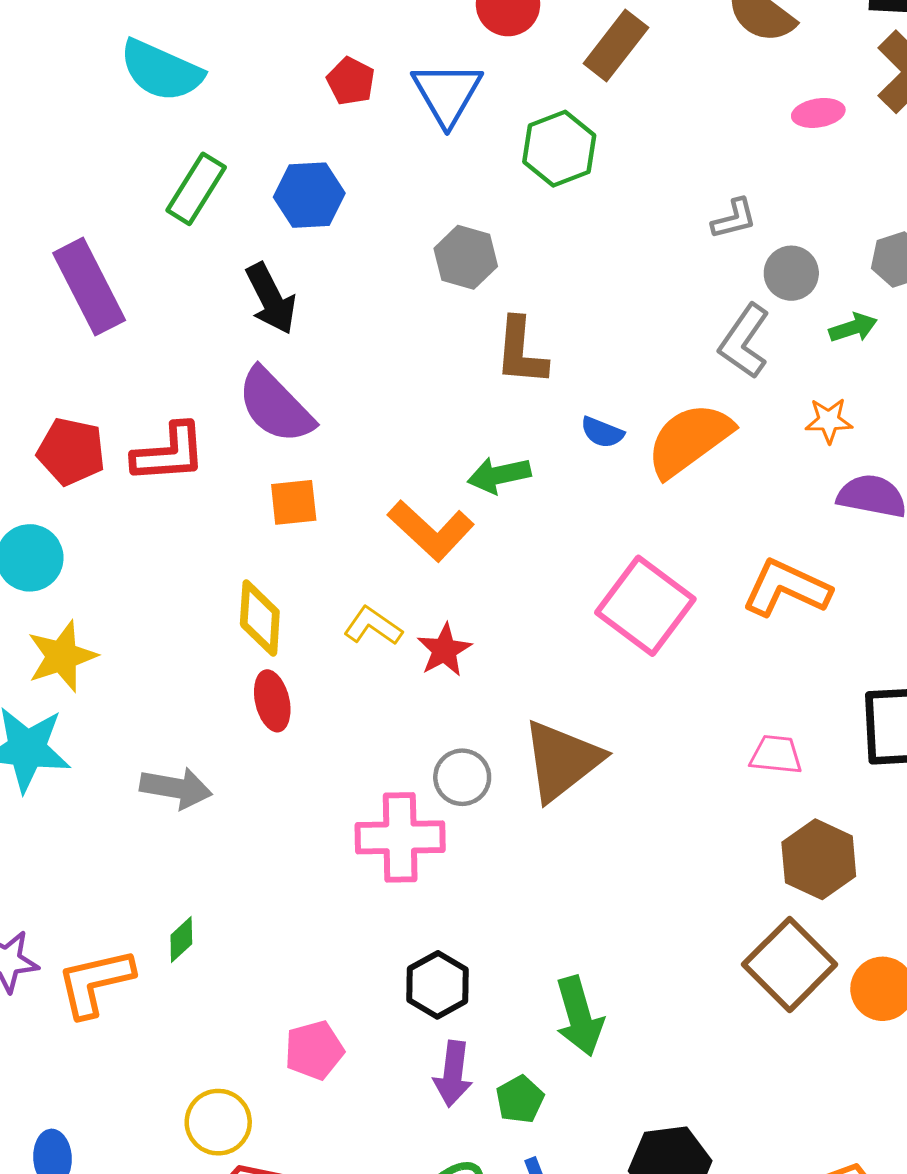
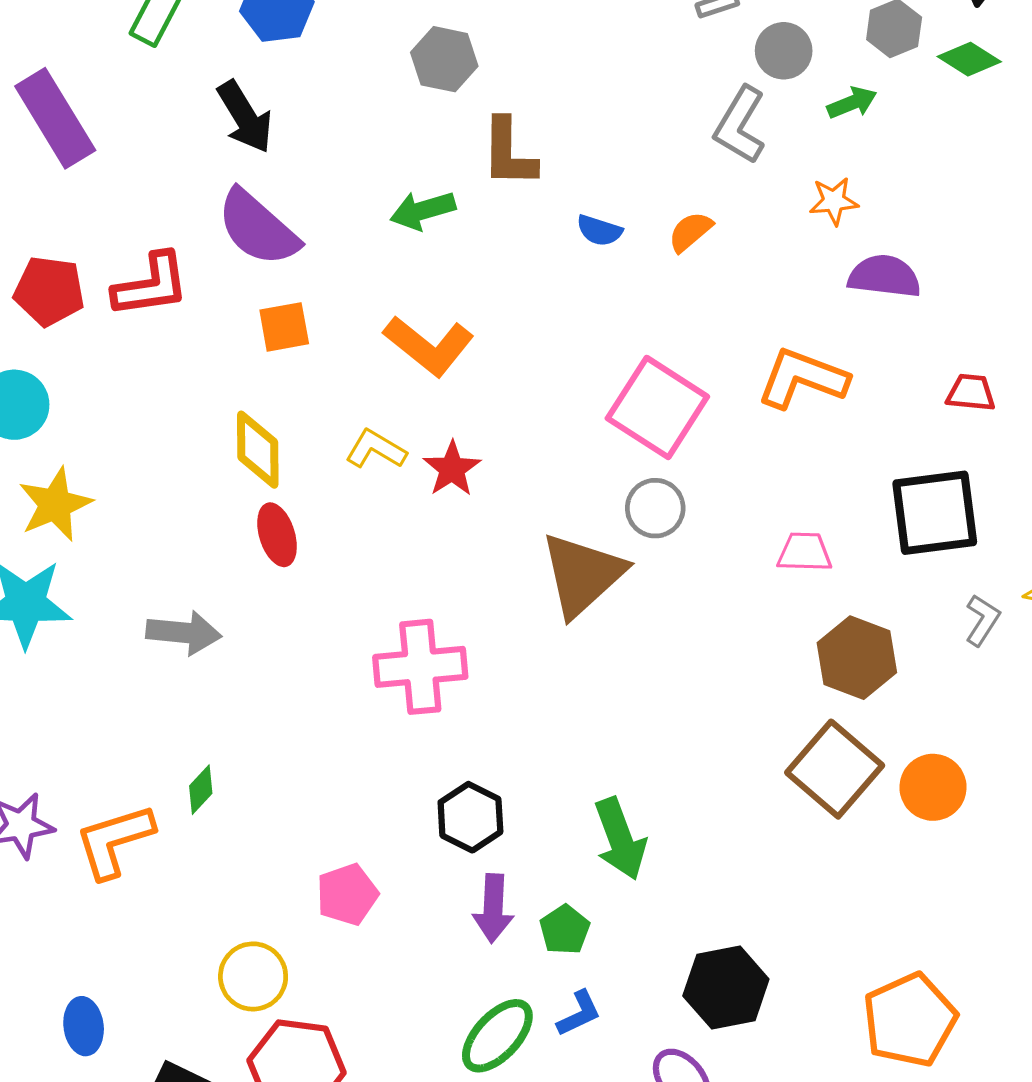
orange semicircle: (689, 440) -> (690, 232), size x0.5
green arrow: (499, 475) -> (423, 210), moved
gray circle: (462, 777) -> (655, 508), moved

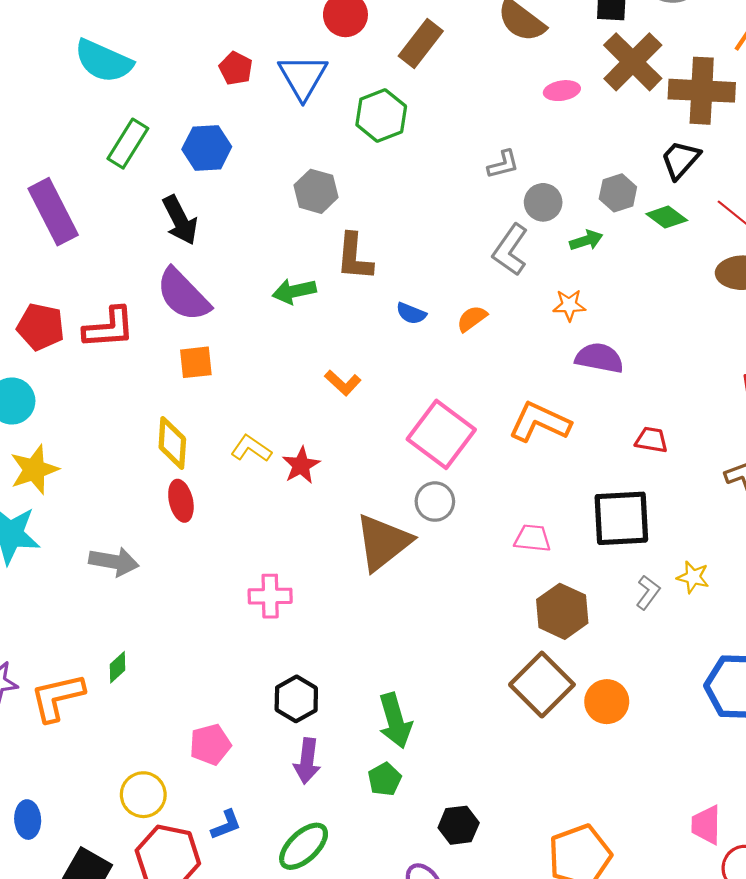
orange L-shape: (429, 346) -> (343, 383), moved, size x0.6
pink cross: (420, 667) -> (270, 596), size x0.7
green pentagon: (565, 930) -> (385, 779), moved
black hexagon: (726, 988) -> (459, 825), size x0.7
blue L-shape: (579, 1014) -> (226, 825), moved

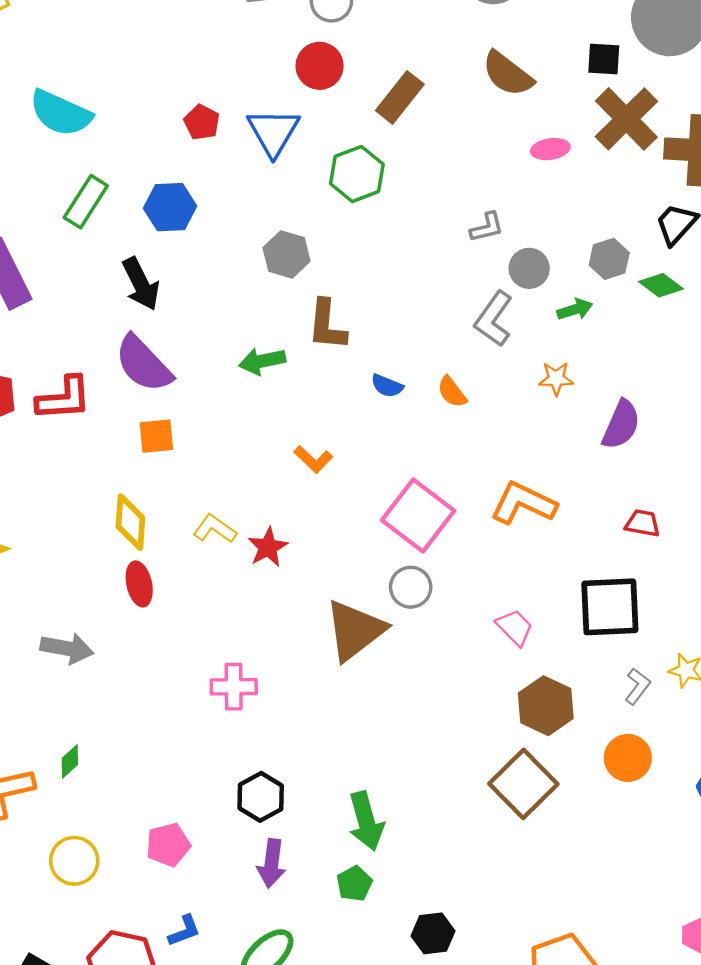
orange semicircle: (472, 319) -> (452, 392), turned -92
purple semicircle: (599, 358) -> (621, 425), moved, turned 102
pink trapezoid: (532, 538) -> (515, 627), turned 39
orange circle: (607, 702) -> (628, 758), moved
yellow circle: (143, 795) -> (74, 861), moved

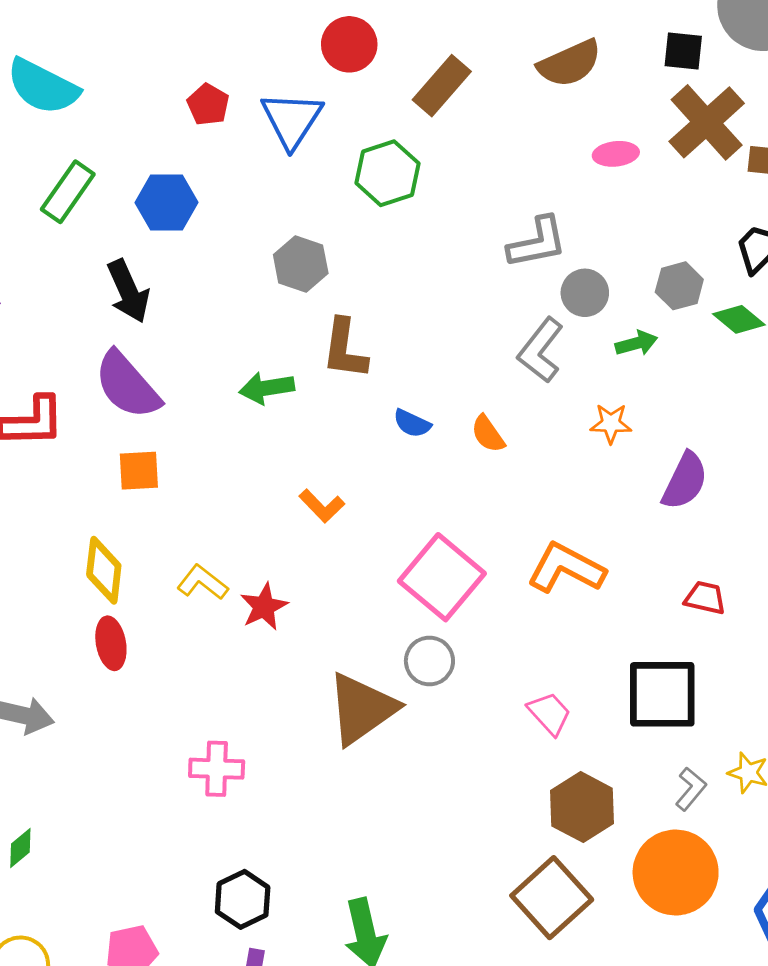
brown semicircle: (508, 74) -> (570, 63), turned -64
gray L-shape: (487, 227) -> (537, 243), size x1.5
orange circle: (628, 758) -> (676, 873), size x1.5

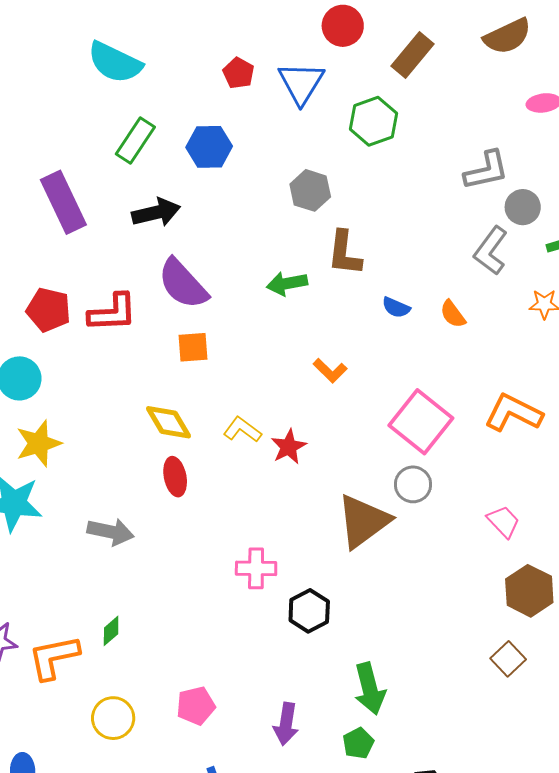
black arrow: (128, 291) -> (156, 212), moved, turned -78
yellow diamond: (104, 570) -> (169, 422), turned -36
brown square: (552, 898) -> (508, 659), size x0.6
black hexagon: (243, 899) -> (309, 611), moved

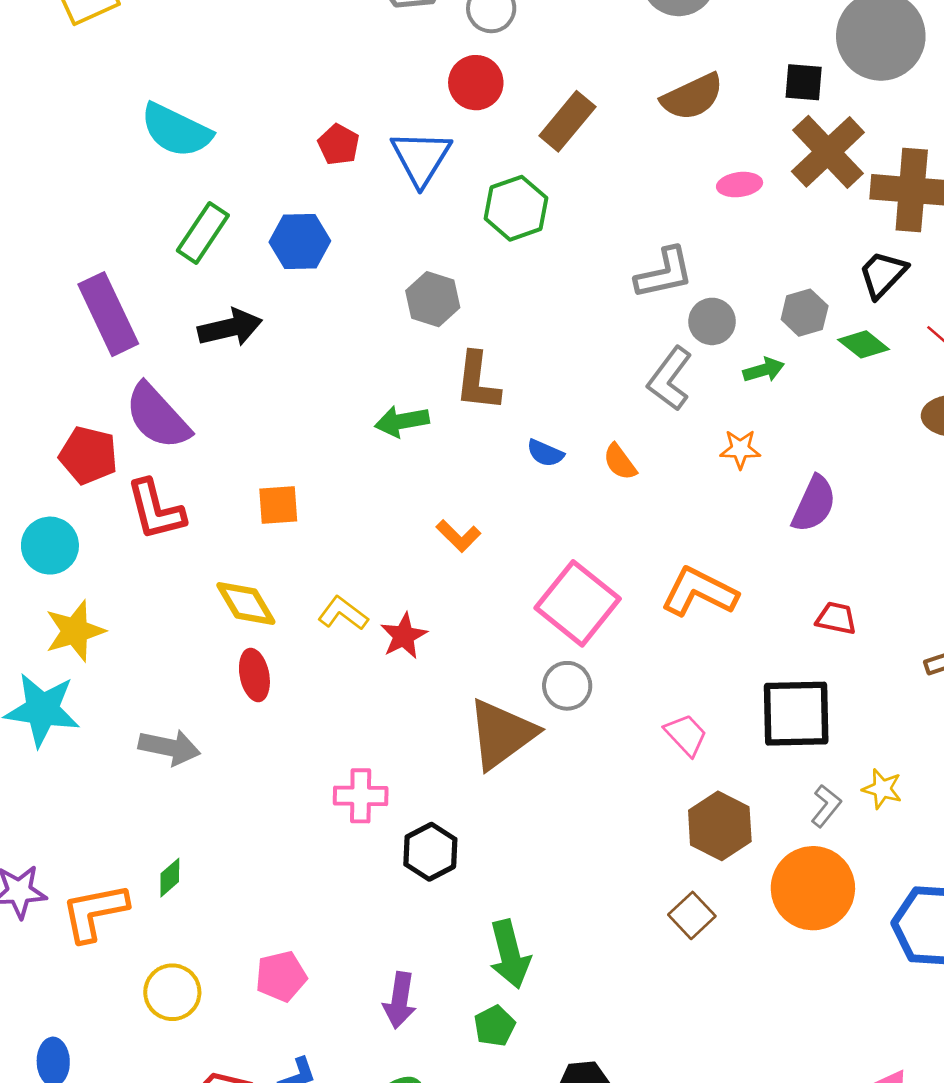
purple semicircle: (183, 284) -> (157, 416), moved
red L-shape: (112, 313) -> (156, 510), moved, turned 78

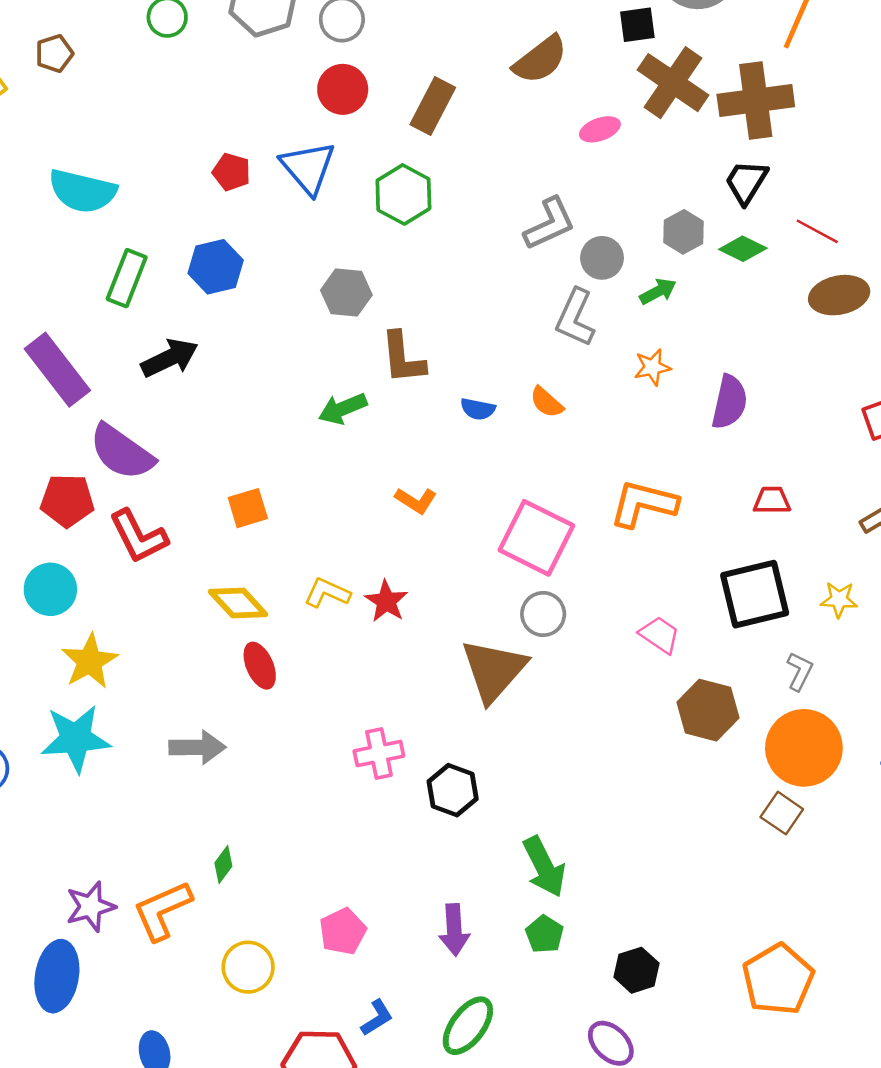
yellow star: (882, 789) -> (839, 600), moved
brown square: (692, 915) -> (782, 813), moved

